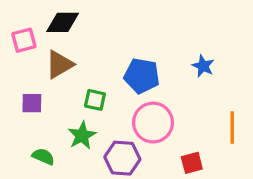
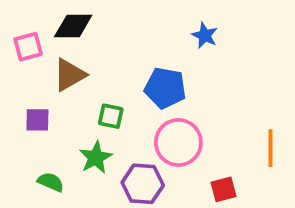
blue star: (203, 66) -> (205, 35), moved

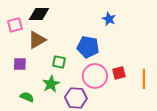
red square: (224, 189) -> (119, 73), moved

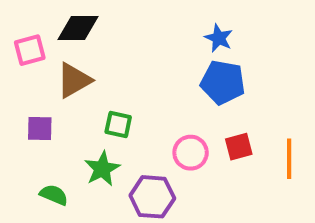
blue pentagon: (88, 47) -> (223, 82), moved
pink circle: (95, 76) -> (191, 153), size x0.7

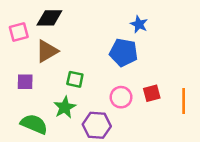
blue pentagon: (223, 82) -> (124, 52), moved
green semicircle: (54, 195) -> (34, 124), size x1.5

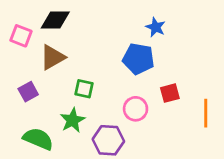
pink square: (19, 32) -> (21, 36), turned 36
purple square: (25, 82) -> (28, 92), turned -30
red square: (152, 93) -> (170, 93), moved

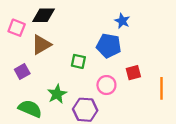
green square: (84, 89) -> (78, 61), moved

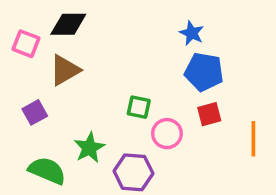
blue pentagon: (109, 46) -> (204, 72), moved
green square: (78, 61) -> (139, 107), moved

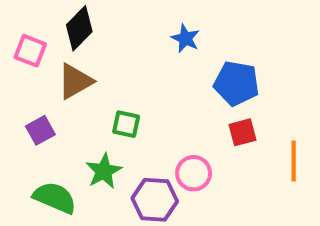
black diamond: (68, 24) -> (79, 28), turned -45
blue star: (192, 33) -> (185, 38), moved
green square: (139, 107) -> (126, 124), moved
pink circle: (167, 134) -> (194, 173), moved

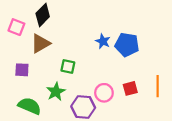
blue star: (185, 38) -> (103, 41), moved
purple square: (40, 130) -> (22, 70), turned 32
red square: (243, 132) -> (130, 88), moved

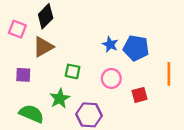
orange line: (158, 86) -> (169, 74), moved
pink circle: (104, 93) -> (111, 78), moved

